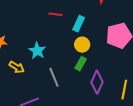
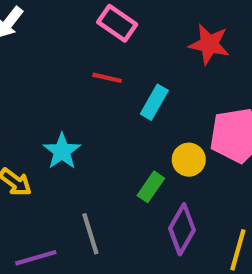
yellow circle: (82, 45) -> (189, 160), moved
gray line: (54, 77) -> (90, 234), moved

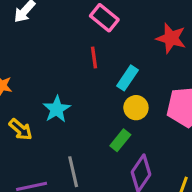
red line: (107, 78) -> (94, 57), turned 65
yellow circle: (189, 160) -> (136, 108), moved

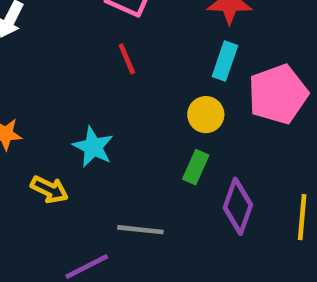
cyan rectangle: (127, 78) -> (225, 61), moved
gray line: (73, 172) -> (140, 230), turned -56

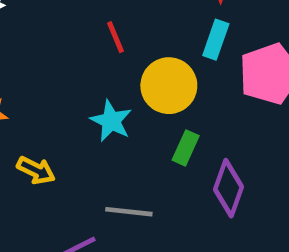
yellow circle: (206, 115) -> (169, 86), moved, size x1.5
cyan star: (93, 147) -> (111, 121), moved

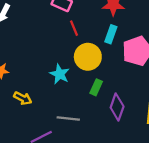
red line: (116, 37) -> (74, 28), moved

